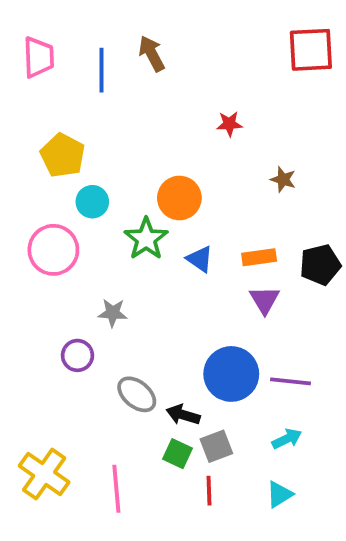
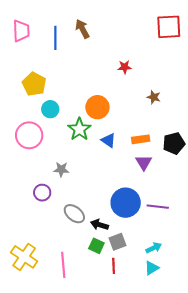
cyan arrow: (287, 439) -> (154, 248), moved

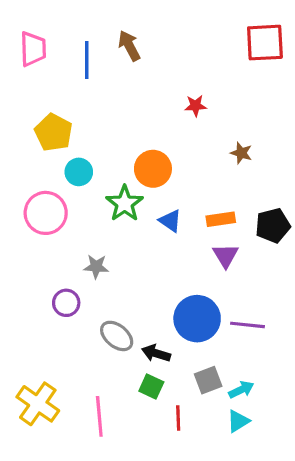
gray square: (118, 242) -> (208, 380), moved

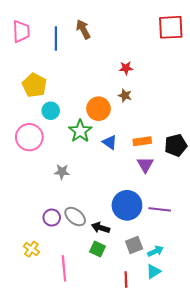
brown star: (241, 153) -> (125, 95), moved
purple circle: (66, 303) -> (52, 218), moved
yellow cross: (38, 404) -> (31, 249), moved, size x0.6
red line: (178, 418) -> (126, 280), moved

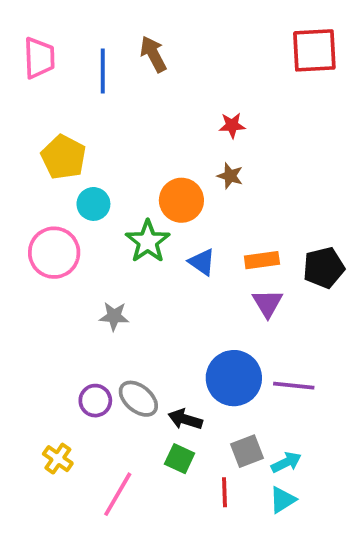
pink line: (64, 268) -> (118, 494), turned 35
red line: (126, 280) -> (225, 492), moved

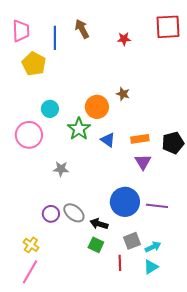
red star: (232, 125) -> (124, 39), moved
yellow pentagon: (63, 157) -> (34, 64), moved
pink line: (118, 494) -> (30, 272), moved

